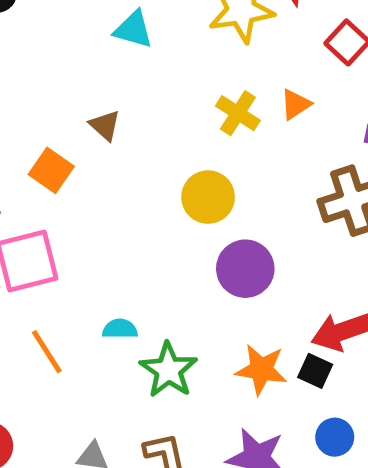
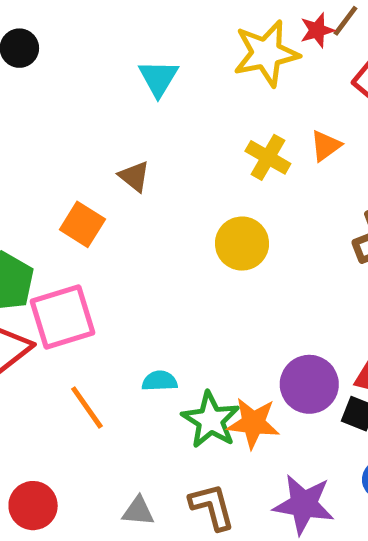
cyan triangle: (133, 29) -> (158, 78), turned 48
purple circle: (245, 269) -> (309, 384), moved
orange star: (261, 370) -> (253, 423), moved

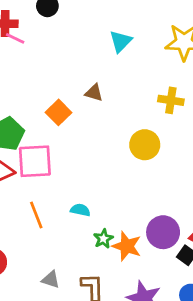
yellow cross: (268, 157) -> (171, 100), turned -35
brown triangle: (134, 176) -> (94, 93), turned -36
green star: (211, 420) -> (103, 239), size x0.6

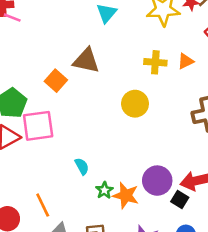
brown triangle: (94, 93) -> (86, 61), size x1.6
cyan semicircle: (80, 210) -> (82, 166), turned 54
orange line: (36, 215) -> (43, 205), moved

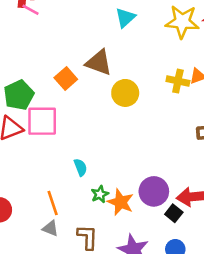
yellow cross: (155, 62) -> (178, 81), moved
yellow circle: (135, 104) -> (125, 93), moved
orange line: (43, 205) -> (53, 203), moved

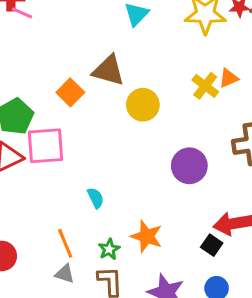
yellow cross: (178, 81) -> (205, 86), turned 30
purple circle: (154, 191) -> (189, 166), moved
green star: (100, 194) -> (109, 249), moved

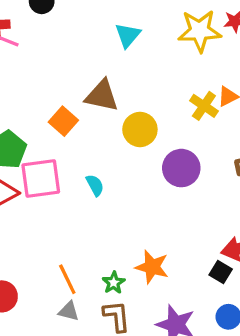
purple circle: (189, 166) -> (181, 168), moved
cyan semicircle: (96, 198) -> (95, 185), moved

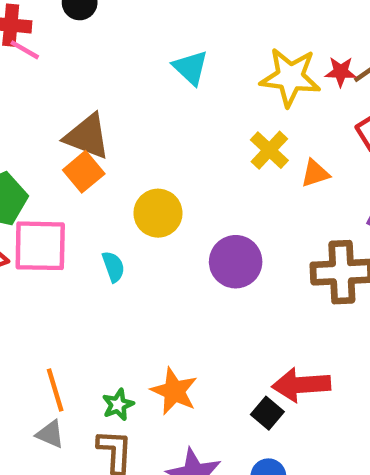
cyan triangle: (128, 35) -> (191, 68), turned -36
brown triangle: (102, 96) -> (87, 136), moved
yellow cross: (204, 106) -> (269, 150), moved
yellow circle: (140, 129) -> (158, 213), moved

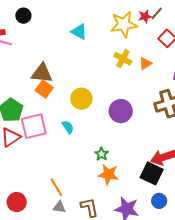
green star: (118, 405) -> (102, 154), moved
black square: (267, 413) -> (152, 173), size x1.6

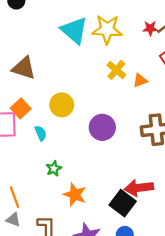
yellow star: (124, 24) -> (107, 29), moved
cyan triangle: (79, 32) -> (74, 30), size x1.5
orange square: (44, 89) -> (21, 108), moved
green star: (102, 154) -> (54, 169), moved

